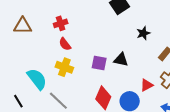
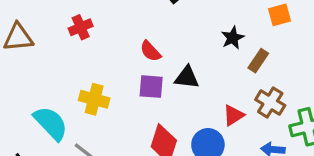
black star: (143, 33) -> (233, 38), moved
red semicircle: (65, 44) -> (150, 51), moved

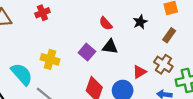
red semicircle: (150, 51) -> (106, 23), moved
brown rectangle: (258, 61) -> (169, 35), moved
purple square: (151, 87) -> (87, 52), turned 35

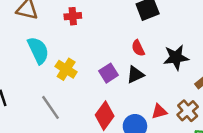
black star: (140, 22) -> (176, 57), size x1.5
black triangle: (110, 47) -> (135, 75), turned -49
cyan semicircle: (22, 74) -> (38, 50), moved

